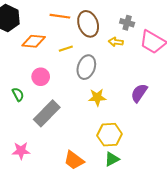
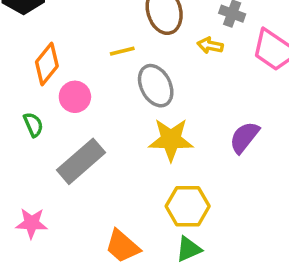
orange diamond: (34, 41) -> (47, 64), moved, turned -60
gray ellipse: (86, 67) -> (156, 86), turned -50
yellow star: (97, 97) -> (171, 140), size x1.4

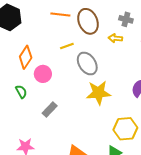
gray rectangle: (81, 161) -> (50, 110), size x0.6
yellow hexagon: (188, 206) -> (125, 129), moved

